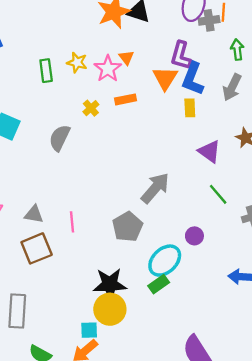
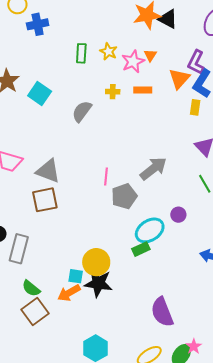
yellow cross: (91, 108) -> (113, 92), turned 32
gray triangle: (34, 214) -> (48, 171), size x1.5
pink line: (72, 222) -> (106, 176), moved
black star: (110, 284) -> (98, 283), moved

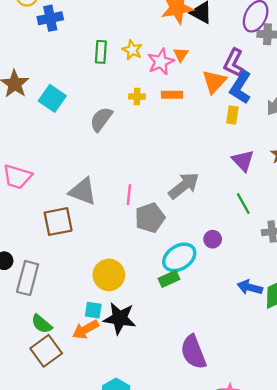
gray triangle: (48, 171) -> (83, 191), moved
yellow circle: (96, 262) -> (109, 275), moved

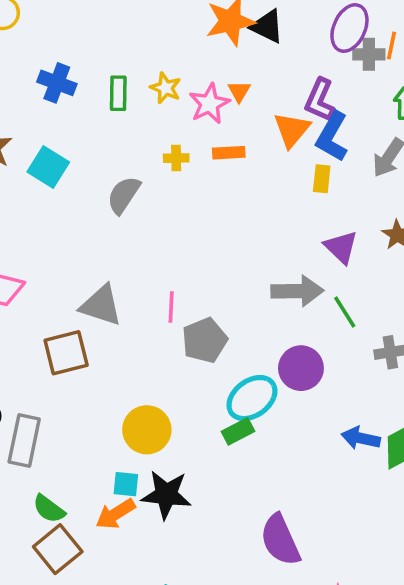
blue cross: (50, 18) -> (57, 83), moved, turned 35
gray arrow: (184, 186) -> (297, 291), moved, turned 40
purple circle: (213, 239) -> (301, 368), size x1.6

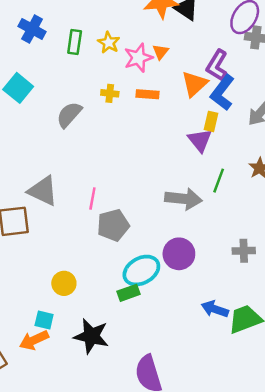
purple triangle: (341, 247) -> (200, 140), moved
green line: (345, 312) -> (219, 181), moved, turned 45
yellow circle: (147, 430) -> (64, 283), size x0.7
black star: (166, 495) -> (91, 336), moved

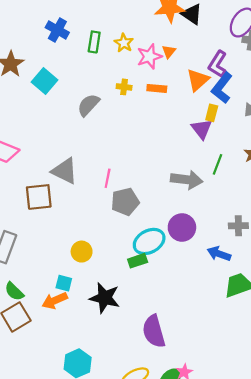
blue arrow: (215, 309) -> (219, 254), moved

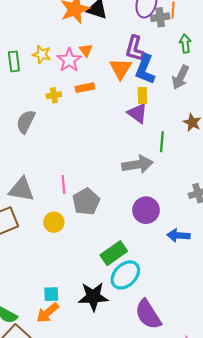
cyan ellipse: (149, 241) -> (125, 275), moved
yellow circle: (82, 252) -> (54, 222), moved
blue arrow: (219, 254) -> (178, 235), moved
green rectangle: (138, 261) -> (114, 253), size x1.4

